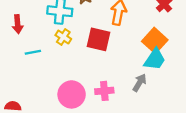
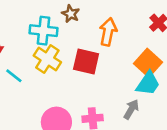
yellow cross: (63, 37) -> (47, 59), size x1.5
cyan line: (33, 52) -> (14, 76), turned 49

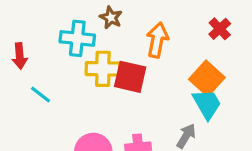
yellow cross: (47, 59) -> (103, 69), moved, turned -32
cyan trapezoid: (148, 83) -> (207, 104), turned -64

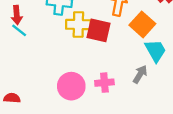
orange square: (207, 78) -> (142, 24), moved
cyan line: (40, 94) -> (19, 30), moved

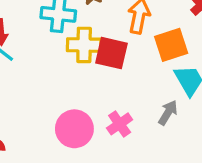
orange square: (142, 24) -> (171, 45), turned 30
pink cross: (104, 83) -> (120, 124), turned -30

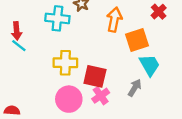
yellow cross: (84, 45) -> (65, 63), moved
red square: (111, 53) -> (95, 76), moved

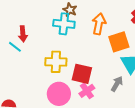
cyan cross: (57, 18) -> (64, 24), moved
red arrow: (17, 31) -> (23, 34), moved

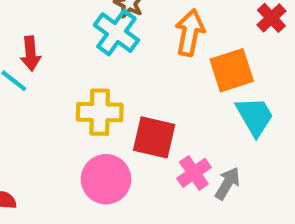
cyan cross: (64, 24) -> (116, 33), turned 30
gray arrow: (117, 84) -> (227, 183), moved
pink cross: (87, 91) -> (194, 173), moved

